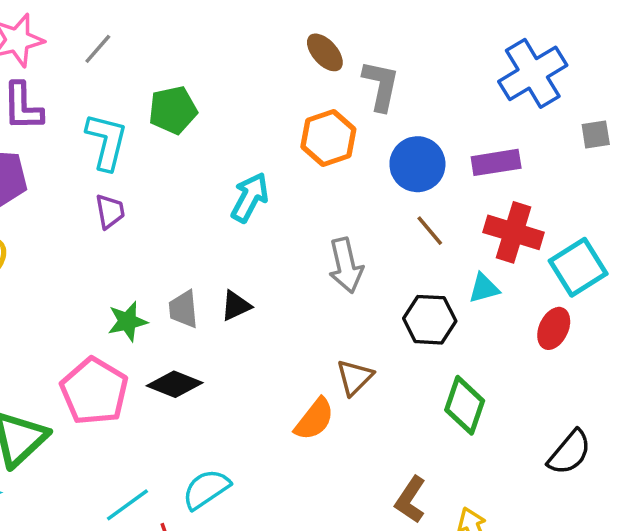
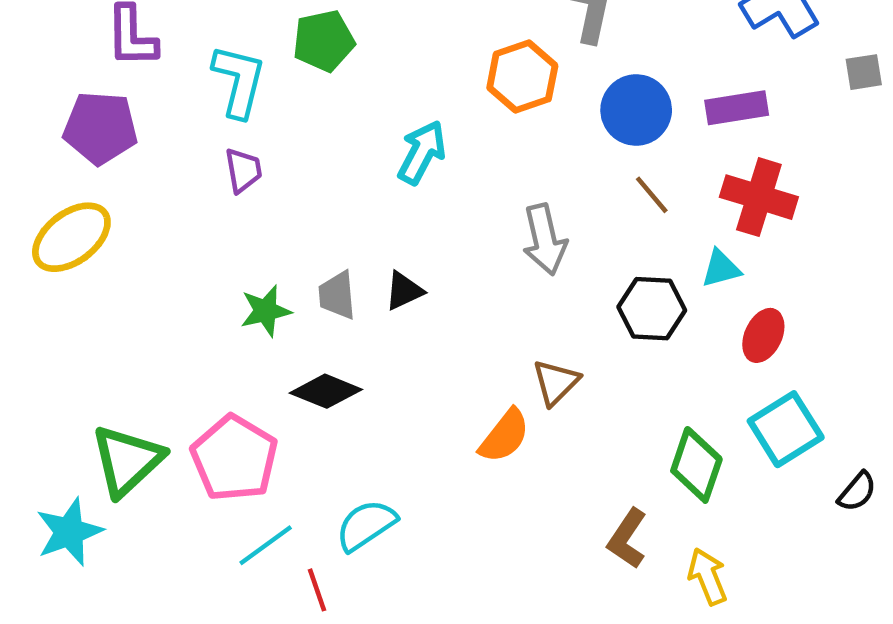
cyan square: (578, 267) -> (786, 429), moved
red ellipse: (554, 328) -> (763, 335), moved
pink pentagon: (94, 391) -> (234, 458), moved
green diamond: (465, 405) -> (696, 465), moved
black semicircle: (569, 452) -> (857, 492), moved, size x0.7

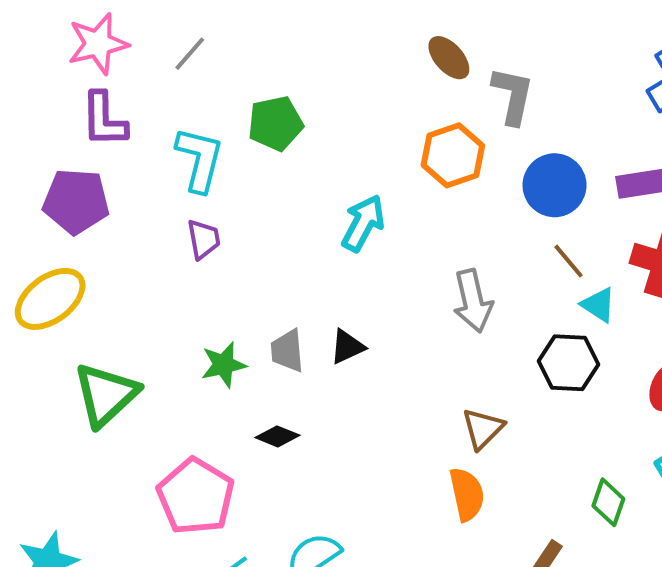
cyan triangle: (721, 268) -> (598, 305), moved, turned 48
black diamond: (326, 391) -> (277, 436), size x0.7
orange semicircle: (504, 436) -> (467, 494), moved, turned -50
green triangle: (127, 460) -> (106, 395), moved
green diamond: (696, 465) -> (608, 502), size x0.7

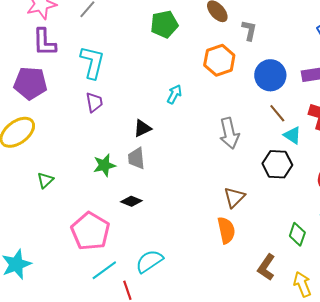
gray L-shape: (513, 96) -> (249, 30), size x0.7
green pentagon: (275, 123) -> (164, 24), moved
cyan arrow: (363, 223) -> (174, 94), size x0.7
black triangle: (347, 347) -> (142, 128), moved
green triangle: (106, 395) -> (45, 180), size x0.5

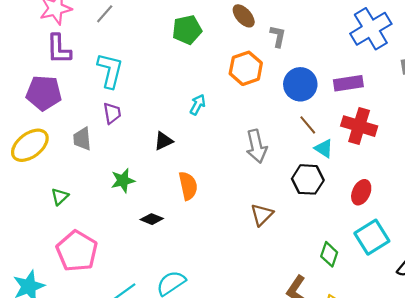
gray trapezoid: (136, 158) -> (82, 139), moved
orange semicircle: (226, 230) -> (188, 186), moved
pink pentagon: (90, 231) -> (77, 251), moved

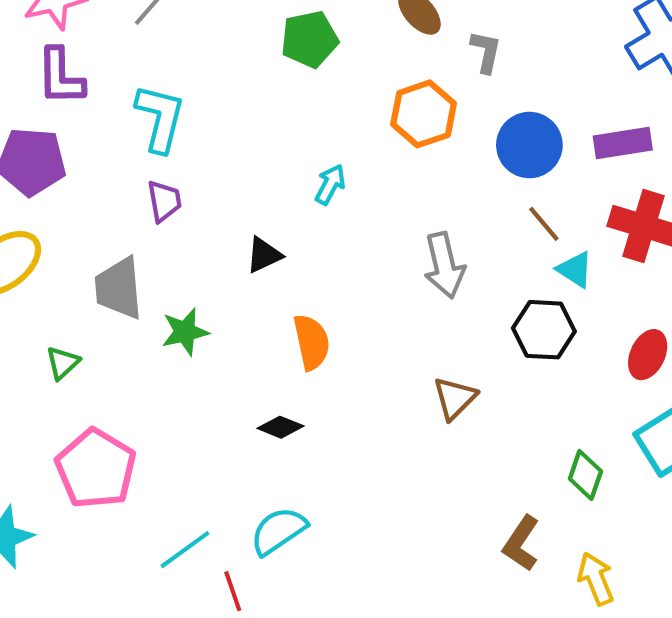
gray trapezoid: (82, 139) -> (119, 288), moved, size x1.4
black diamond: (152, 219) -> (280, 427), moved

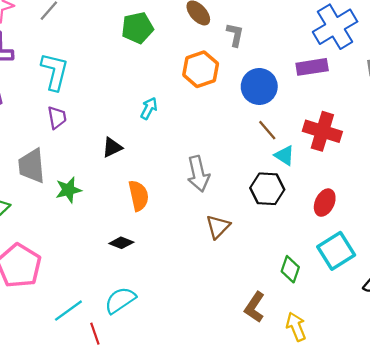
purple rectangle: (623, 143) -> (312, 67), moved
gray arrow: (444, 265) -> (198, 174), moved

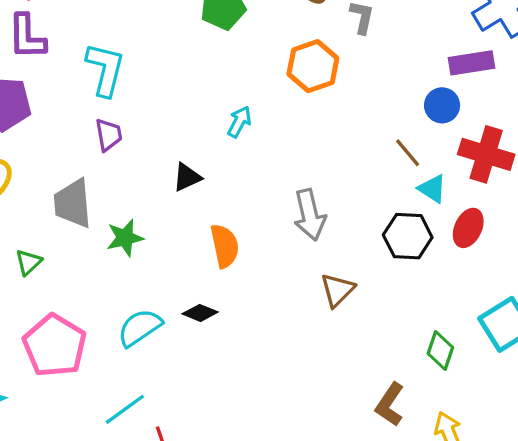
blue circle: (259, 86) -> (442, 105), moved, size x0.7
red ellipse: (325, 203) -> (468, 228), moved
cyan semicircle: (120, 300) -> (140, 328), moved

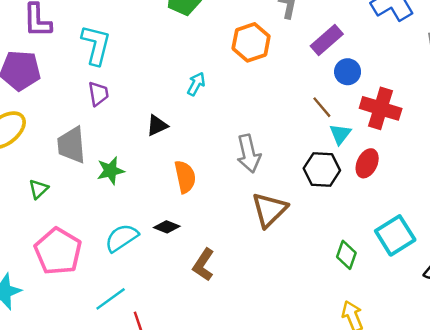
purple rectangle: (471, 63) -> (327, 40), moved, turned -32
cyan triangle: (432, 189) -> (340, 134), turned 35
brown triangle: (337, 290) -> (269, 210), size x1.4
brown L-shape: (390, 404) -> (203, 265), moved

